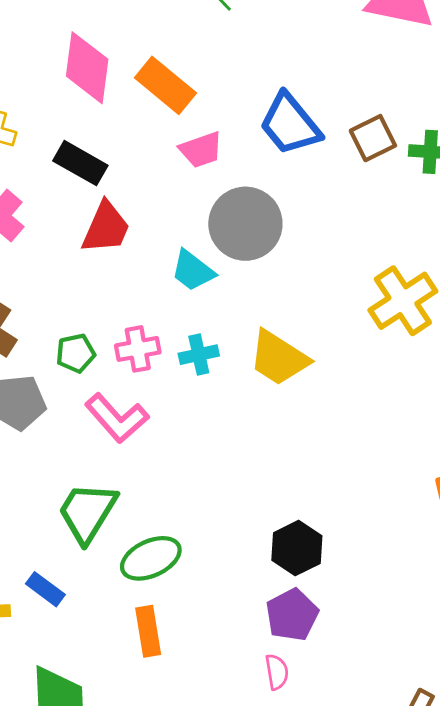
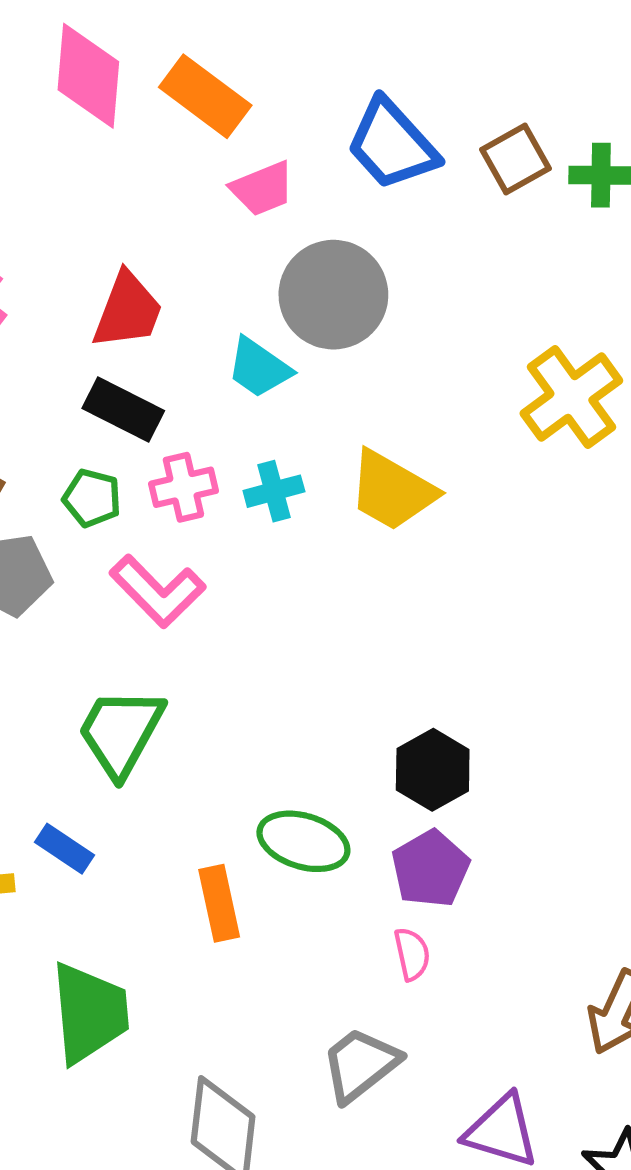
black rectangle: (80, 163) -> (123, 409), moved
green pentagon: (76, 353) -> (92, 498), turned 30
green ellipse: (151, 558) -> (303, 841), moved, turned 44

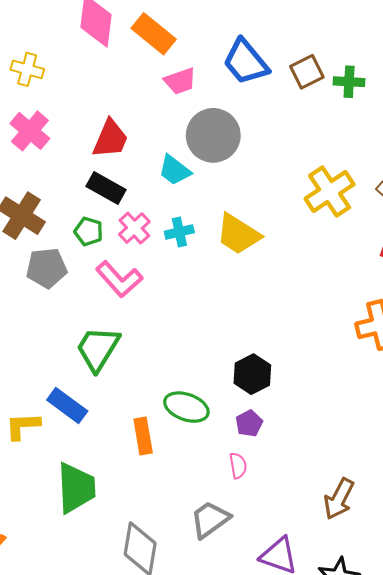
pink cross: (183, 487) -> (134, 228), turned -32
blue rectangle: (64, 849) -> (67, 405), size x1.4
purple pentagon: (430, 869) -> (249, 423), size x0.7

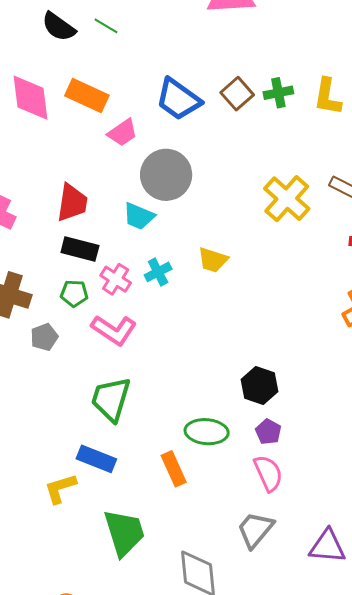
yellow trapezoid: (238, 234) -> (213, 260), size x0.7
gray pentagon: (46, 268) -> (44, 337), size x0.7
pink semicircle: (238, 466) -> (268, 473), size x1.5

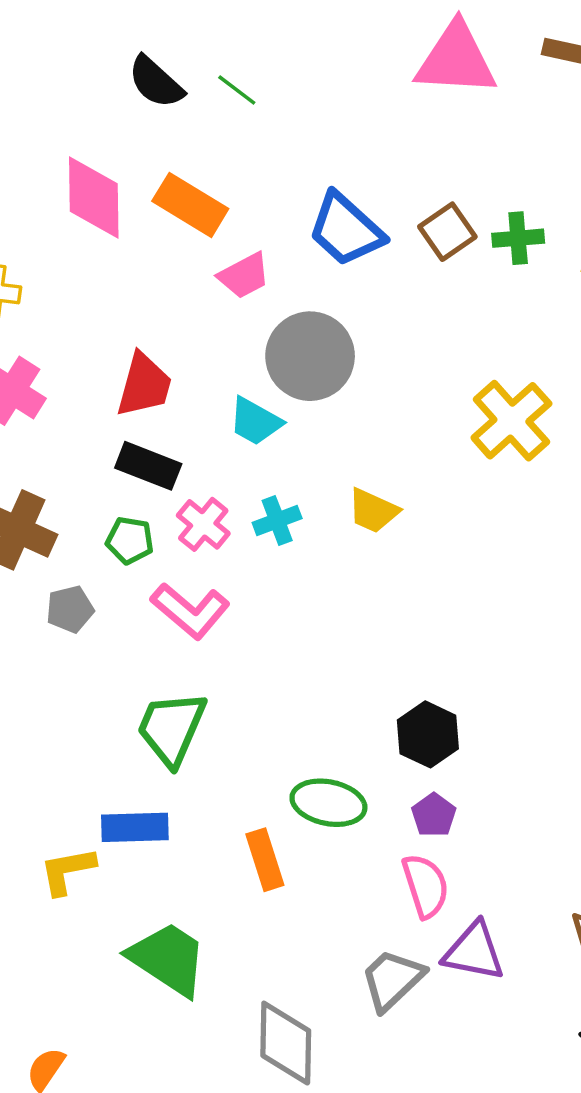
blue rectangle: (96, 459) -> (135, 827), turned -30
green trapezoid: (124, 533) -> (168, 959), turned -46
purple triangle: (327, 546) -> (474, 951), moved

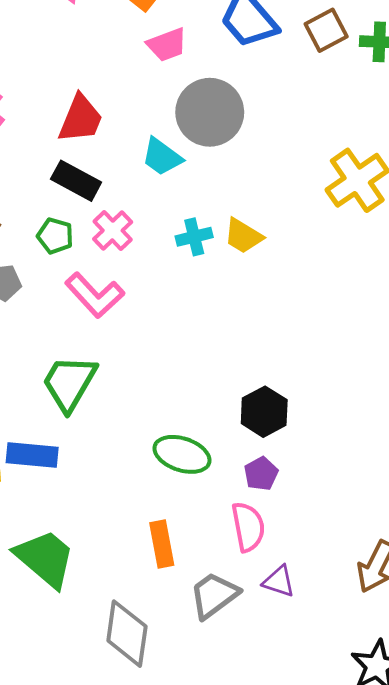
cyan cross: (277, 520) -> (194, 237), moved
orange rectangle: (265, 860) -> (162, 544), moved
purple triangle: (474, 951) -> (279, 581), size x0.7

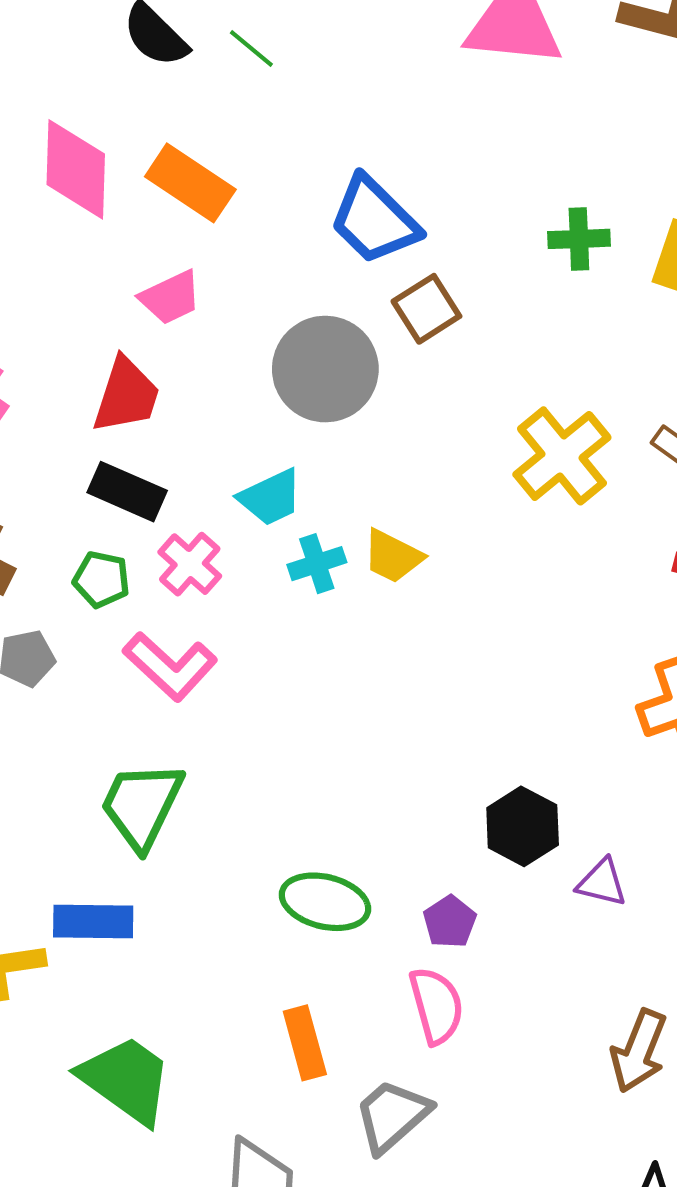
brown square: (326, 30) -> (426, 309), moved
pink trapezoid: (167, 45) -> (170, 297), moved
cyan trapezoid: (162, 157) -> (270, 497), moved, turned -57
black hexagon: (264, 412) -> (523, 826), moved
purple triangle: (279, 581) -> (602, 883), moved

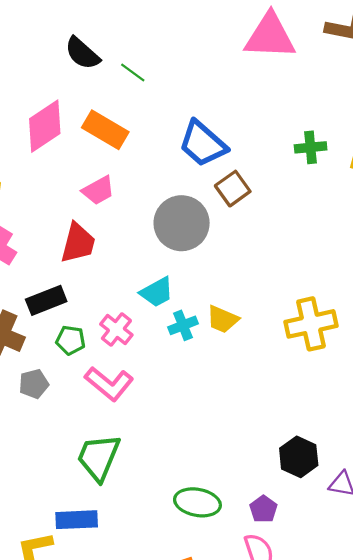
green line: (251, 48) -> (133, 73), moved
pink diamond: (76, 169) -> (45, 126), turned 58
yellow cross: (562, 456) -> (311, 324), moved, turned 30
black rectangle: (127, 492) -> (46, 300), moved, turned -42

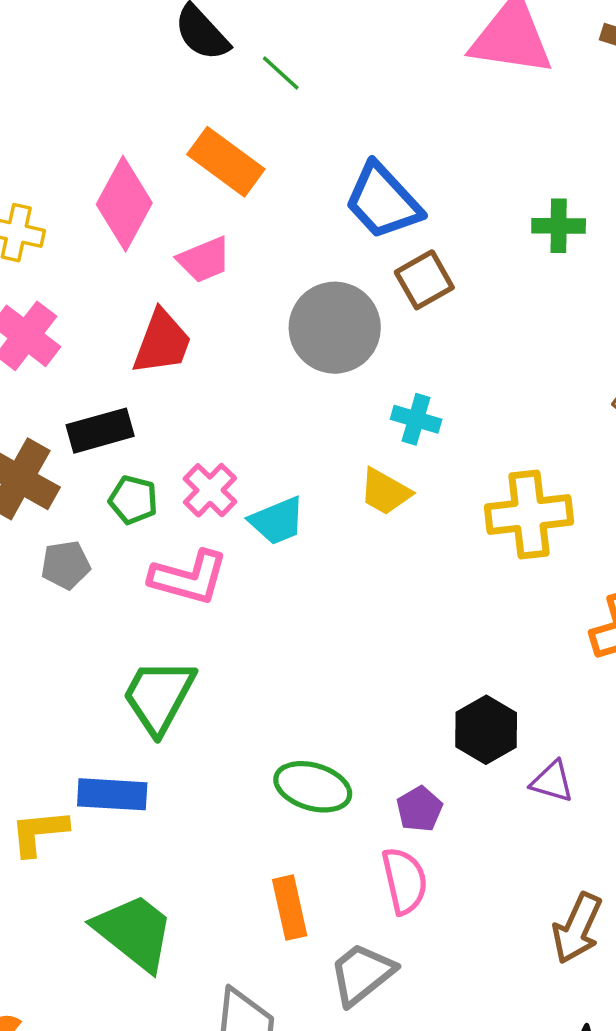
pink diamond: (45, 126) -> (124, 204), moved, turned -34
cyan trapezoid: (157, 292) -> (277, 521), moved
cyan cross: (183, 325) -> (416, 419), moved, turned 32
pink L-shape: (109, 384) -> (189, 578), turned -30

